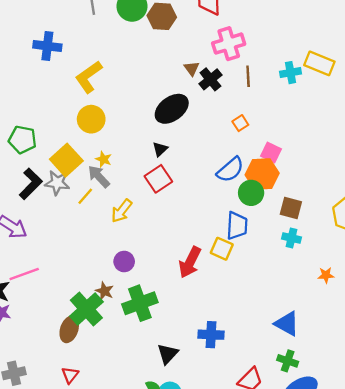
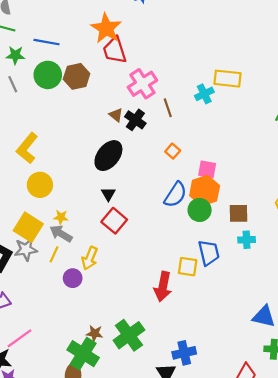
blue trapezoid: (237, 226) -> (209, 253), moved
purple circle: (124, 262) -> (73, 278), moved
blue cross: (211, 335) -> (184, 353), moved

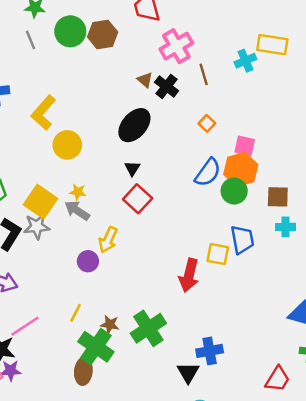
yellow circle: (40, 185) -> (67, 145), moved
yellow line: (54, 254) -> (75, 313), moved

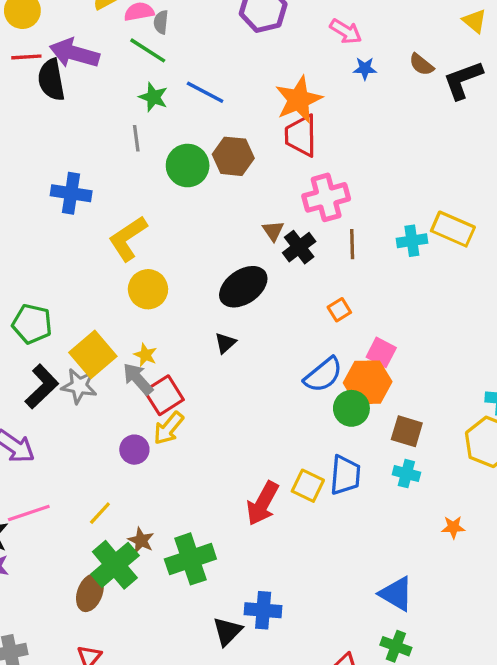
green circle: (70, 31) -> (188, 166), moved
red square: (138, 199) -> (164, 395), moved

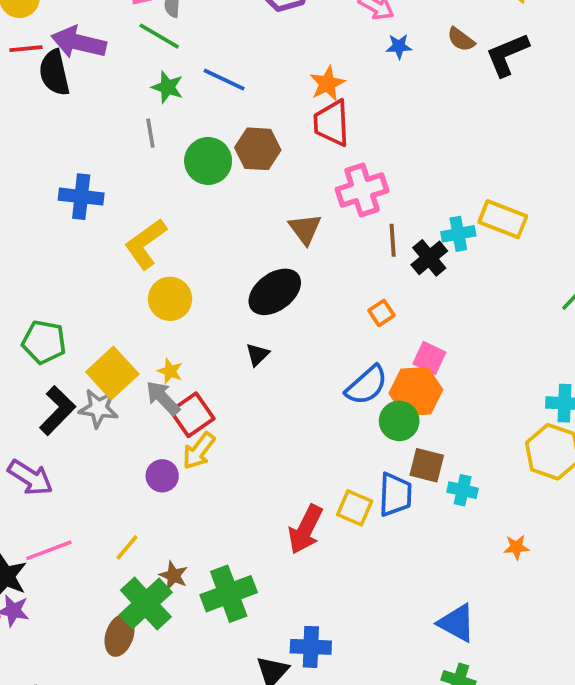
orange star: (299, 100) -> (327, 84), size x0.7
brown triangle: (273, 231) -> (305, 229), size x1.4
black cross: (299, 247) -> (429, 258), moved
brown square: (407, 431) -> (427, 465), moved

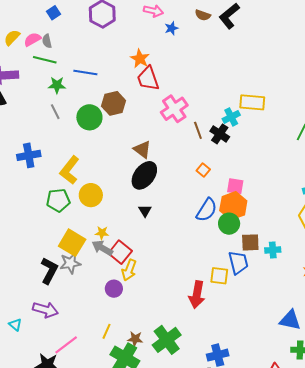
brown triangle: (305, 229) -> (142, 149), moved
green pentagon: (44, 342) -> (58, 200), moved

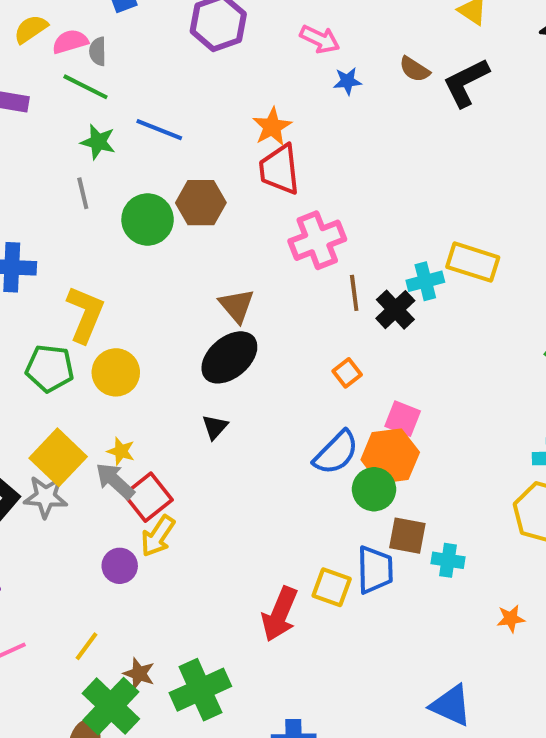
yellow L-shape: (70, 170) -> (85, 314), turned 152

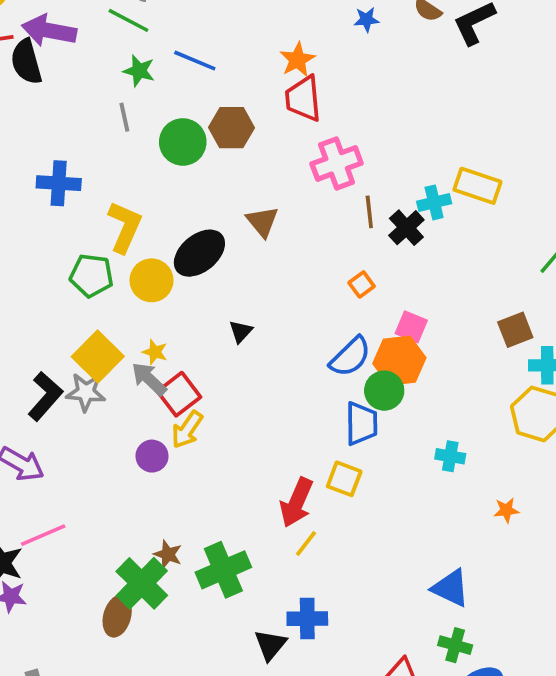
black ellipse: (229, 357) -> (199, 253), moved
brown square: (407, 536) -> (515, 330), moved, turned -33
blue trapezoid: (375, 570) -> (361, 424), moved
yellow line: (86, 646) -> (306, 543), moved

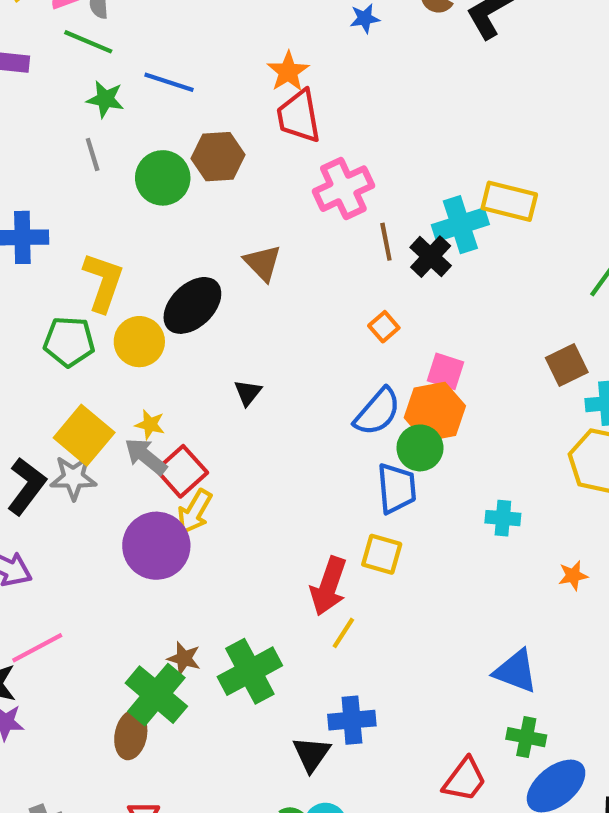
cyan cross: (434, 202) -> (460, 225), size x1.4
purple circle: (152, 456) -> (156, 546), size x1.8

